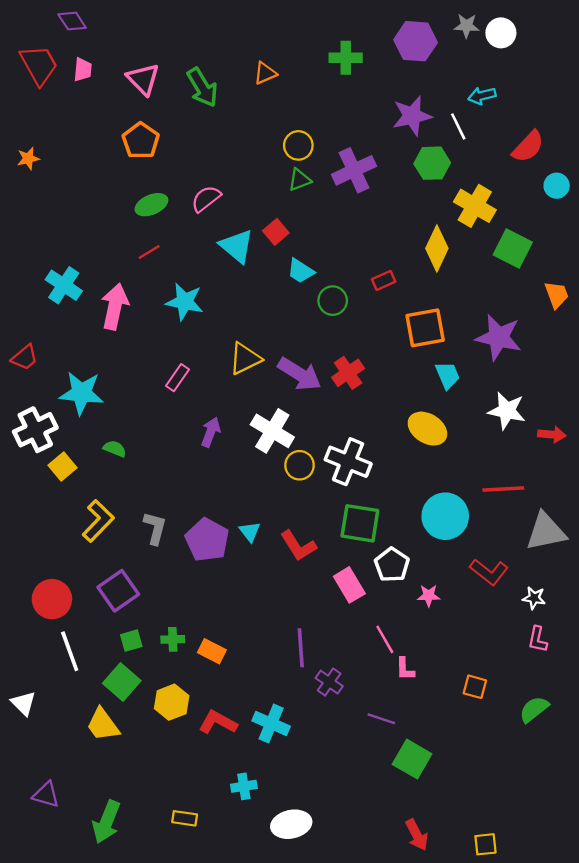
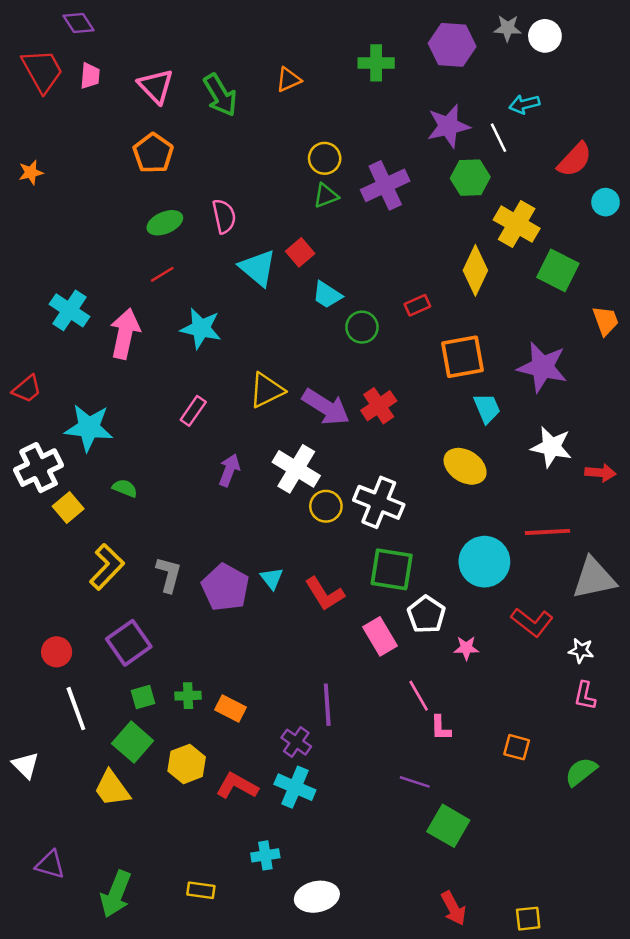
pink semicircle: (206, 199) -> (224, 216), turned 116
red circle: (52, 599) -> (57, 652), size x0.7
purple cross: (329, 682) -> (296, 742), moved

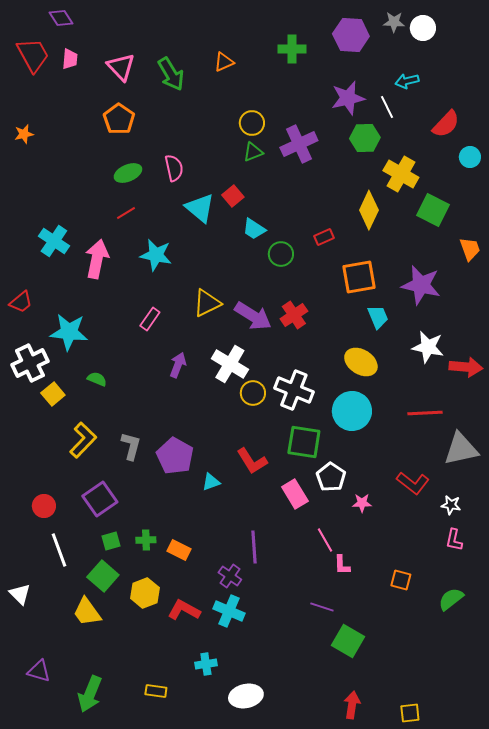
red arrow: (600, 473) -> (466, 367), size x1.4
cyan circle: (484, 562) -> (352, 411), moved
cyan triangle: (272, 578) -> (211, 482), moved, turned 48
red arrow: (453, 908) -> (352, 705), turned -144

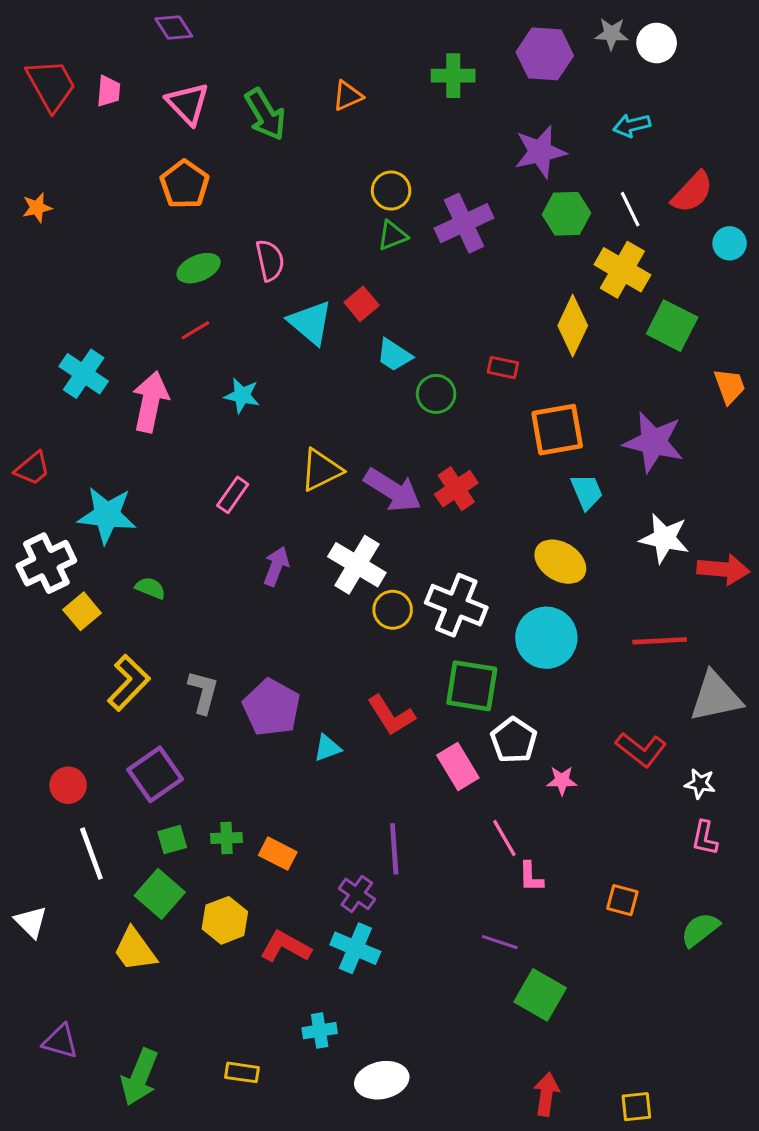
purple diamond: (61, 18) -> (174, 27), moved
white line: (387, 107) -> (630, 209), moved
red rectangle: (324, 237) -> (503, 368), turned 36
cyan star: (156, 255) -> (242, 395), size x0.7

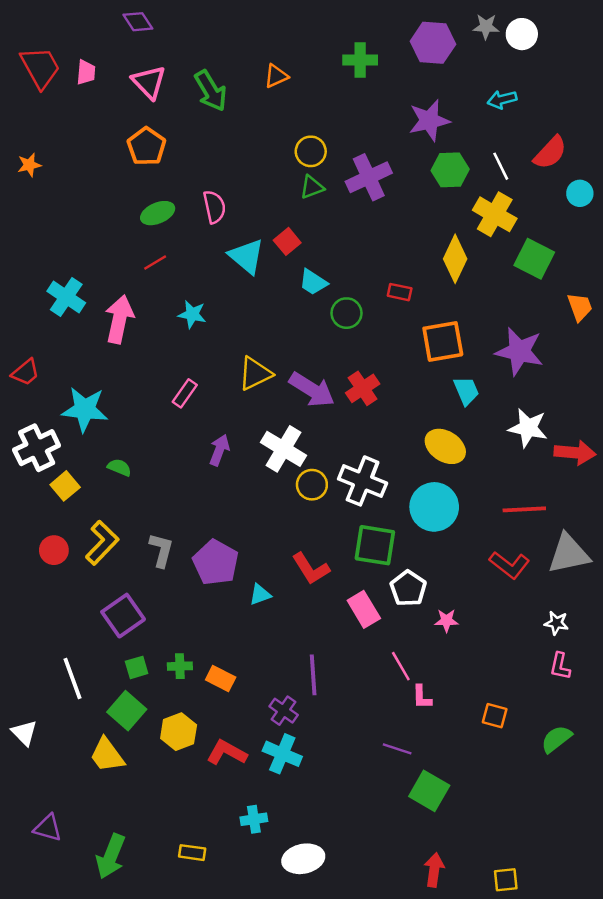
red L-shape: (641, 749) -> (509, 565), moved
red circle: (68, 785) -> (54, 550), moved

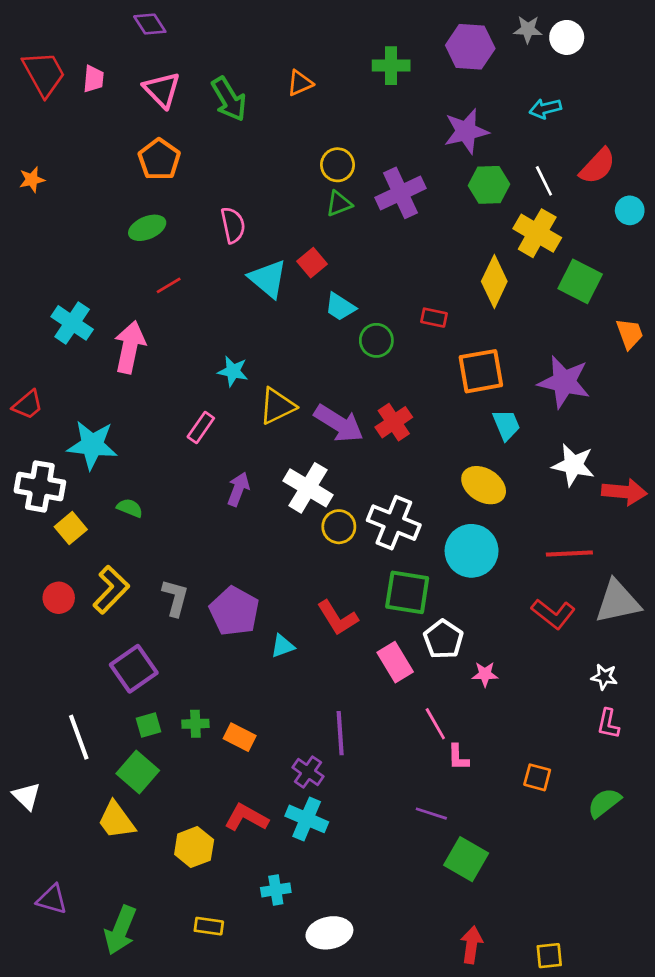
green ellipse: (158, 213) -> (147, 228), moved
cyan star: (192, 314) -> (233, 371), moved
white cross: (37, 448) -> (40, 486), turned 36
yellow hexagon: (179, 732) -> (194, 847), moved

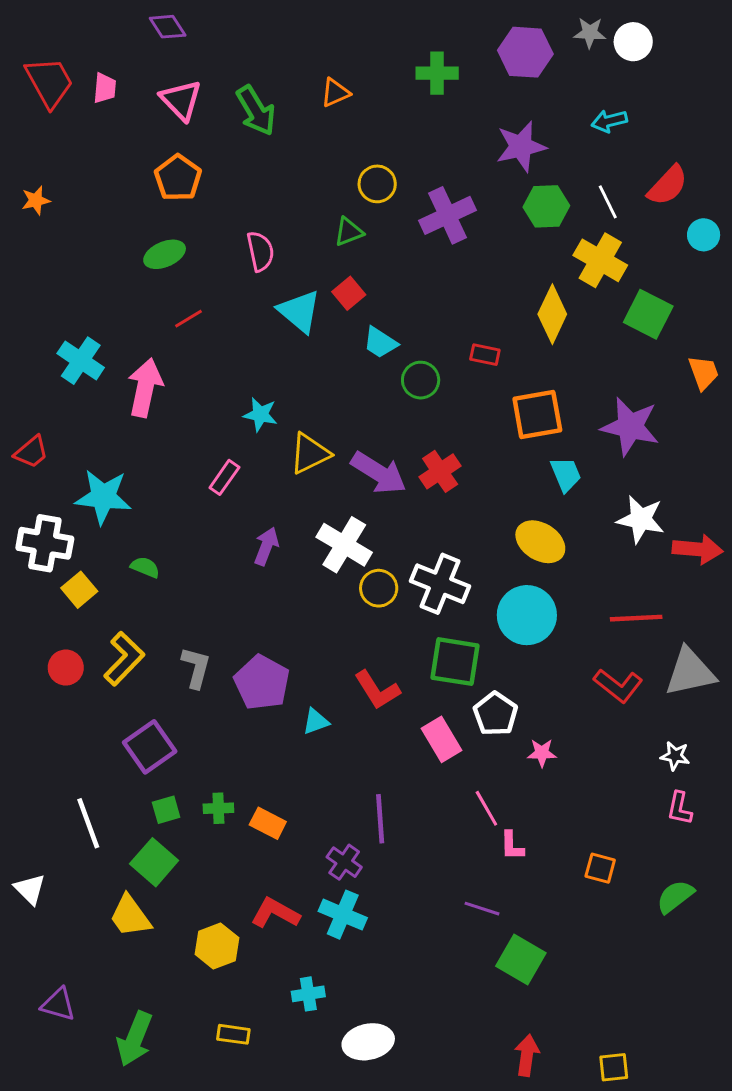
green triangle: (339, 204) -> (349, 232), moved

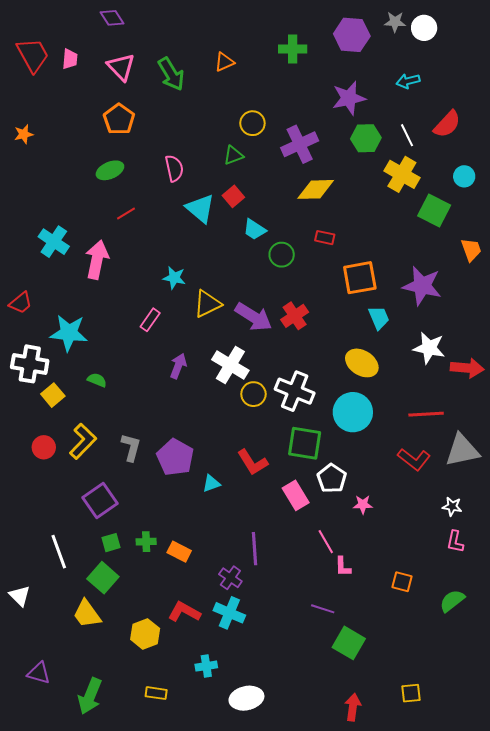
cyan circle: (704, 235) -> (464, 176), moved
yellow diamond: (552, 314) -> (316, 189), moved, turned 63
yellow square: (614, 1067) -> (411, 693), moved

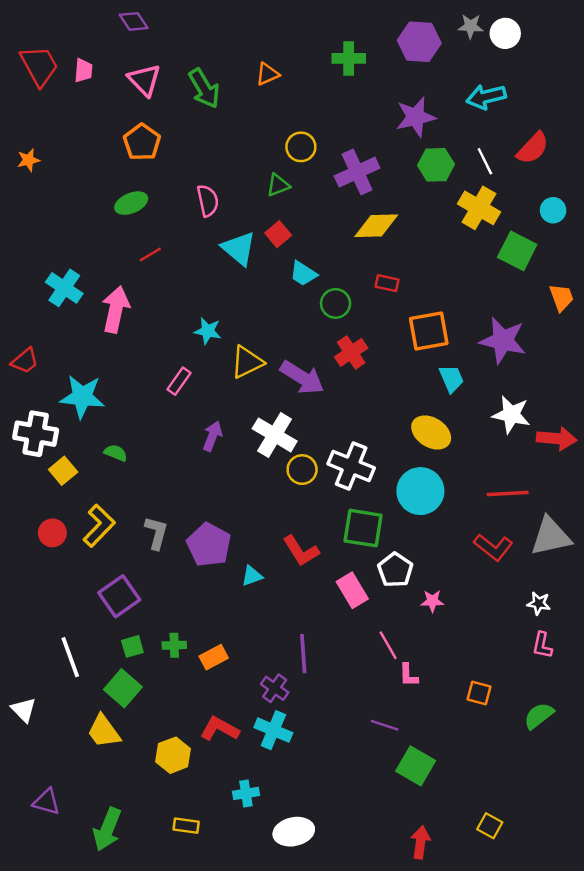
cyan arrow: (408, 81) -> (486, 97), size x1.4
red cross: (295, 316) -> (351, 352), moved
orange rectangle: (179, 552) -> (214, 657), turned -55
yellow square: (411, 693) -> (490, 826), turned 35

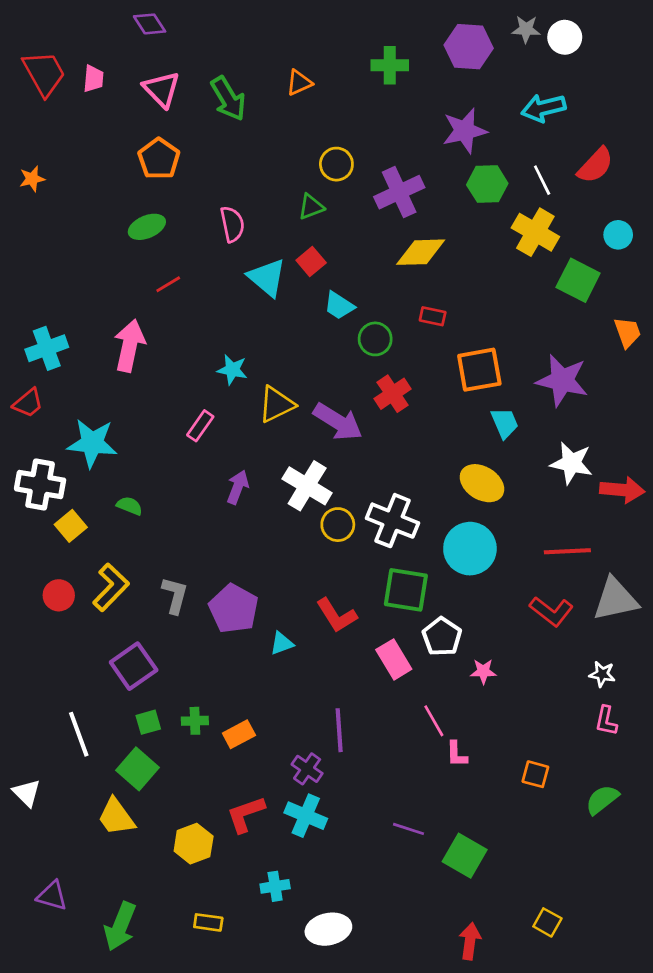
cyan cross: (64, 288) -> (47, 348), moved, turned 36
purple line: (385, 725) -> (409, 829), moved
red L-shape: (220, 729) -> (246, 814), turned -48

